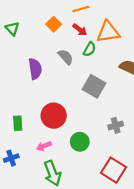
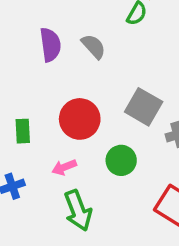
gray semicircle: (66, 57) -> (94, 46), moved
gray square: (94, 86) -> (144, 107), moved

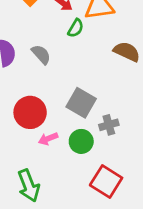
green circle: (121, 160) -> (81, 141), moved
pink arrow: (64, 167) -> (48, 139), moved

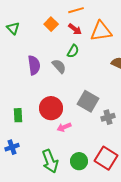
green semicircle: (76, 28) -> (73, 51), moved
green circle: (81, 141) -> (79, 161), moved

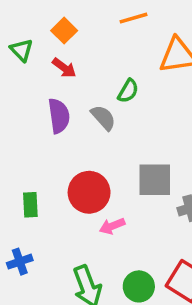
orange square: (51, 24) -> (64, 31), moved
red arrow: (75, 29) -> (64, 68), moved
gray square: (88, 101) -> (155, 180), turned -30

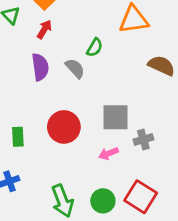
red arrow: (64, 68) -> (44, 29), turned -96
pink arrow: (112, 226) -> (109, 153), moved

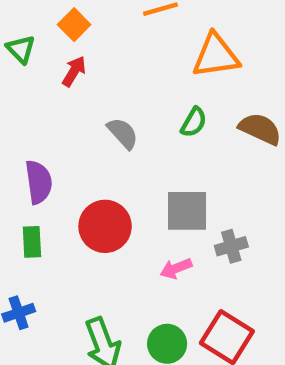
green semicircle: (95, 47) -> (194, 122), moved
purple semicircle: (40, 67) -> (39, 182), moved

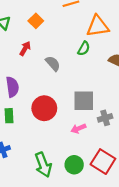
orange square: (74, 25) -> (36, 21), moved
red arrow: (74, 71) -> (25, 49), moved
green semicircle: (194, 122) -> (84, 49), moved

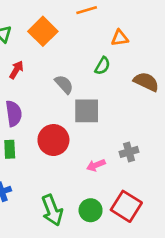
orange square: (36, 21) -> (43, 31), size x1.5
orange triangle: (98, 26) -> (120, 38), size x0.6
red arrow: (25, 49) -> (16, 70), moved
gray square: (84, 101) -> (87, 111), moved

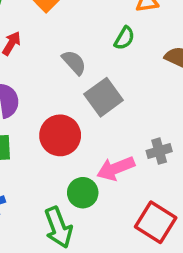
gray square: (87, 111) -> (104, 97), turned -36
pink arrow: (96, 165) -> (116, 168), size x1.5
green circle: (91, 210) -> (83, 193), moved

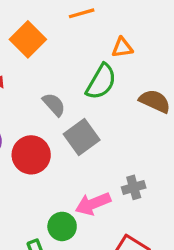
green semicircle: (124, 38) -> (101, 82), size x1.6
red circle: (60, 135) -> (31, 155), moved

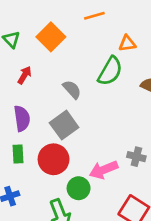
gray square: (82, 137) -> (64, 125), moved
red circle: (31, 155) -> (54, 159), moved
gray cross: (134, 187) -> (136, 157), turned 30

